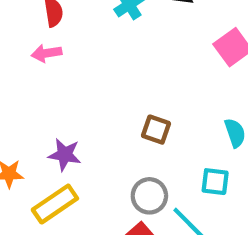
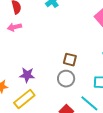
gray circle: (149, 196) -> (66, 79), moved

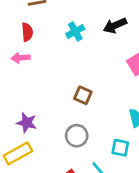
brown square: (70, 60) -> (83, 95), moved

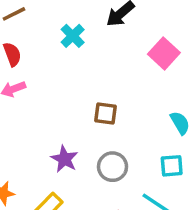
purple star: (27, 123) -> (64, 159), moved, turned 30

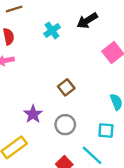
brown square: (106, 114) -> (66, 87), turned 35

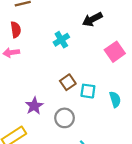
cyan cross: (52, 30) -> (61, 40), moved
cyan square: (106, 131) -> (88, 91), moved

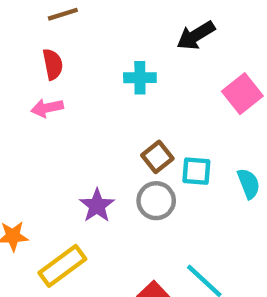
cyan cross: (61, 40) -> (140, 78), turned 35
gray circle: (65, 118) -> (156, 201), moved

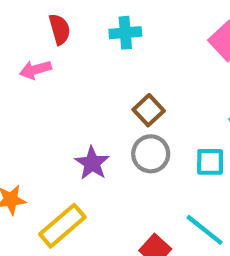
red semicircle: (53, 64) -> (60, 29), moved
cyan square: (196, 171) -> (210, 162), moved

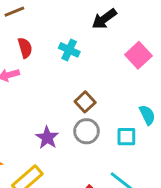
cyan cross: (125, 33) -> (69, 50), turned 30

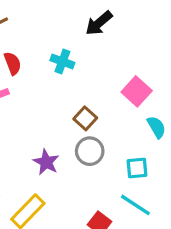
pink square: (138, 55) -> (137, 91), moved
cyan square: (126, 137) -> (137, 168), moved

